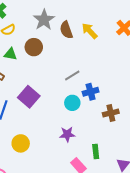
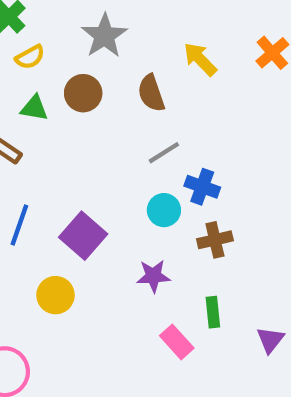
brown semicircle: (66, 30) -> (151, 93), moved
blue cross: (91, 92) -> (202, 187), turned 35
purple square: (29, 97) -> (83, 236), moved
brown cross: (111, 113) -> (215, 240), moved

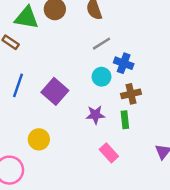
green triangle: (34, 108) -> (27, 18), size x1.5
yellow circle: (56, 295) -> (39, 139), moved
green rectangle: (213, 312) -> (125, 120), moved

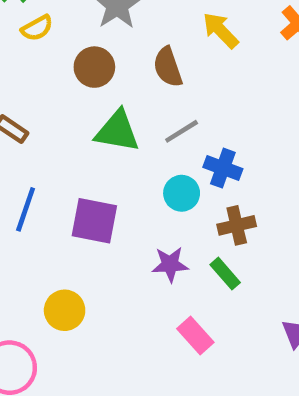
green triangle: (27, 18) -> (117, 131), moved
purple square: (55, 91) -> (94, 221), turned -30
green rectangle: (125, 120) -> (225, 274), turned -35

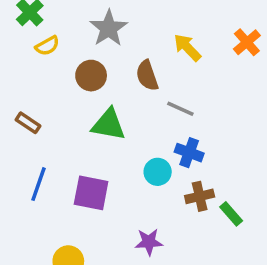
gray line: (182, 131) -> (180, 109), moved, turned 56
purple star: (170, 264) -> (149, 242), moved
green rectangle: (225, 274) -> (231, 214), moved

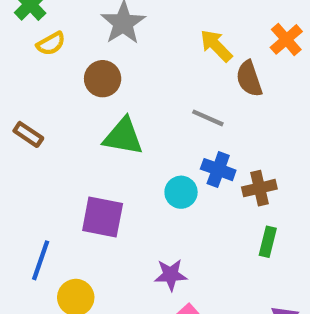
brown semicircle: (147, 76) -> (249, 79), moved
blue line: (39, 184) -> (41, 260), moved
brown cross: (200, 196) -> (259, 188), moved
green rectangle: (231, 214) -> (268, 242), turned 55

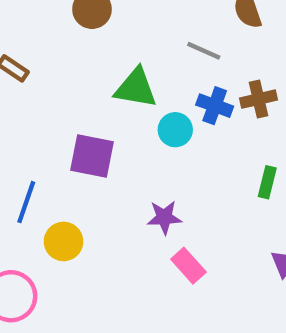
green triangle: (123, 136) -> (136, 88), moved
brown cross: (259, 188) -> (259, 99), moved

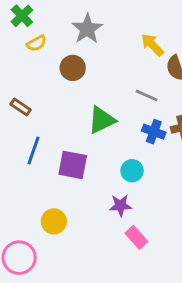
green triangle: (136, 88) -> (102, 120), turned -36
cyan circle: (175, 130) -> (132, 171), moved
blue line: (26, 202) -> (34, 150), moved

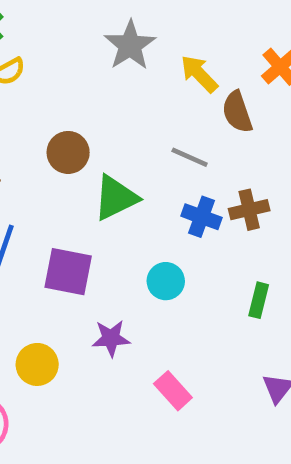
gray star: (87, 29) -> (130, 45), moved
brown circle: (73, 68) -> (68, 152), moved
purple star: (120, 205) -> (111, 338), moved

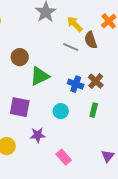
gray line: (190, 157) -> (71, 47), moved
brown cross: (249, 210) -> (96, 81), turned -35
green rectangle: (259, 300) -> (94, 110), moved

